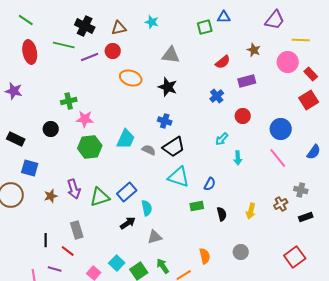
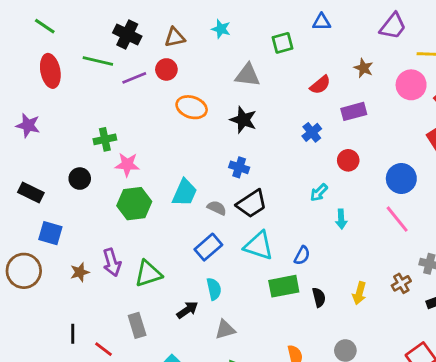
green square: (205, 27) -> (282, 43), moved
blue rectangle: (127, 192) -> (208, 247), moved
green rectangle: (197, 206) -> (284, 286), size x1.5
gray rectangle: (77, 230) -> (137, 325), moved

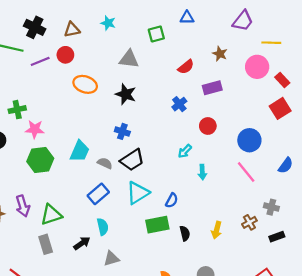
cyan triangle: (259, 246) -> (138, 193), turned -50
gray rectangle: (137, 325) -> (46, 244), moved

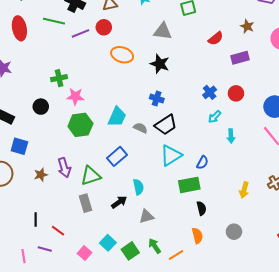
blue cross: (179, 104) -> (210, 92), moved
blue rectangle: (98, 194) -> (117, 156), moved
black semicircle: (185, 233) -> (201, 208), moved

